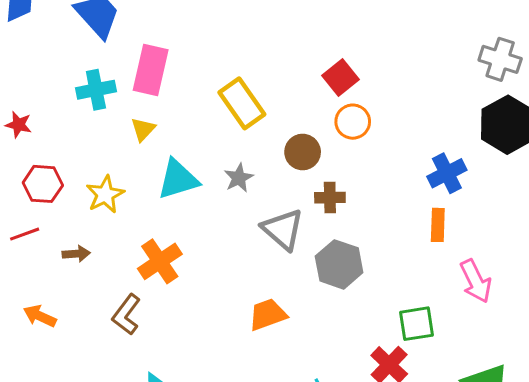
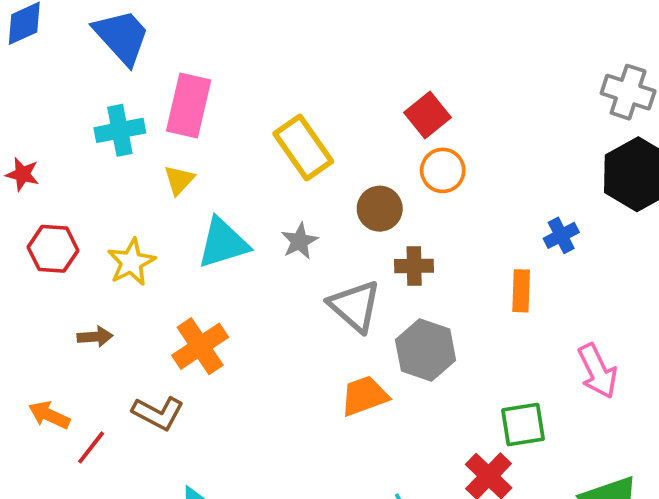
blue cross: (447, 173) -> (561, 235), size x0.7
orange rectangle: (438, 225) -> (521, 291), moved
red line: (25, 234) -> (91, 447), moved, turned -32
brown L-shape: (126, 315) -> (158, 413), turned -99
orange trapezoid: (268, 315) -> (364, 396), moved

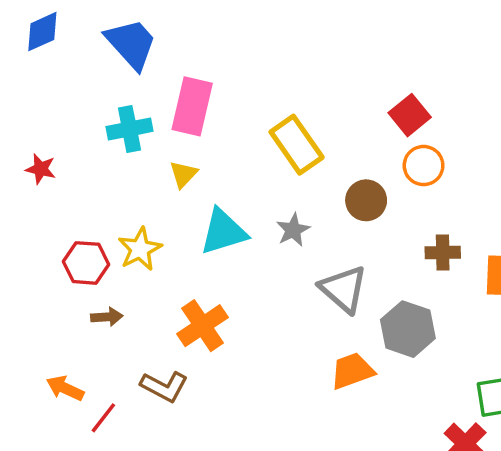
red hexagon: (53, 249) -> (86, 263), moved
brown cross: (414, 266) -> (443, 253), moved

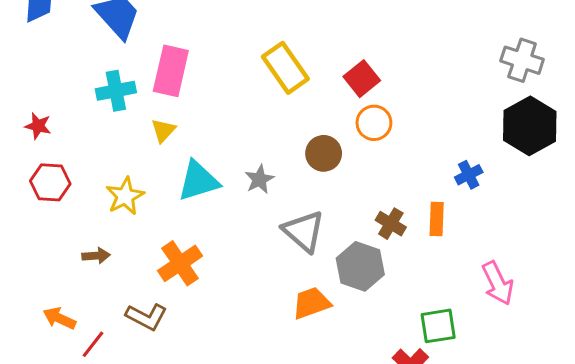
yellow rectangle: (297, 145) -> (285, 68), moved
brown cross: (443, 253) -> (391, 224), moved, turned 32
red hexagon: (86, 263) -> (50, 182), moved

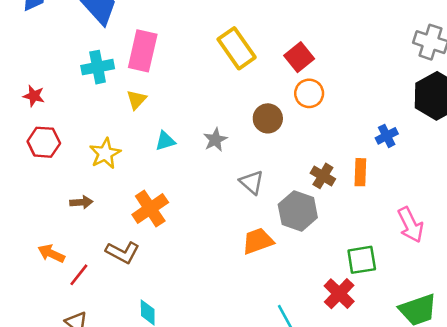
cyan triangle: (198, 181) -> (165, 141), size x0.6
gray triangle: (304, 231) -> (252, 182), size x0.7

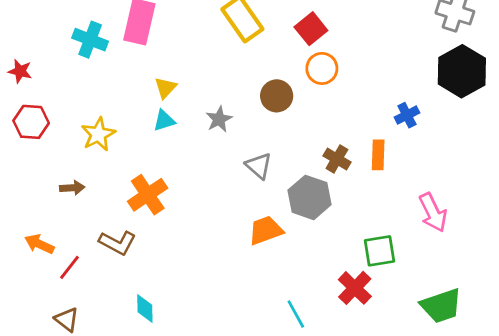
cyan cross: (98, 67) -> (90, 40), turned 32
yellow triangle: (136, 100) -> (165, 88), moved

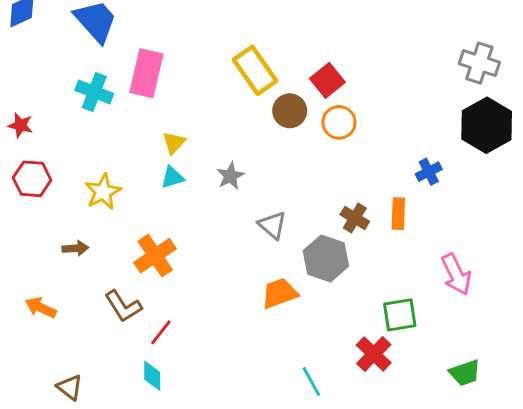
brown circle: (277, 96) -> (290, 111), moved
brown L-shape: (117, 243) -> (123, 306), turned 30
red line: (69, 267) -> (161, 332), moved
green trapezoid: (441, 306) -> (465, 373), size x0.7

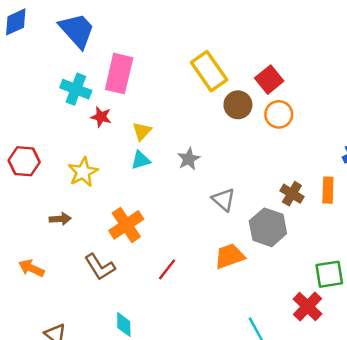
red star: (20, 125) -> (101, 117), moved
red line: (161, 332) -> (167, 269), moved

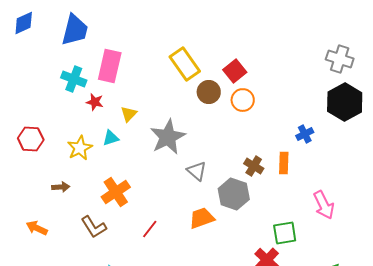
blue trapezoid: (77, 30) -> (75, 30), turned 56
gray star: (189, 159) -> (168, 137), size x1.8
cyan triangle: (141, 160) -> (111, 138), moved

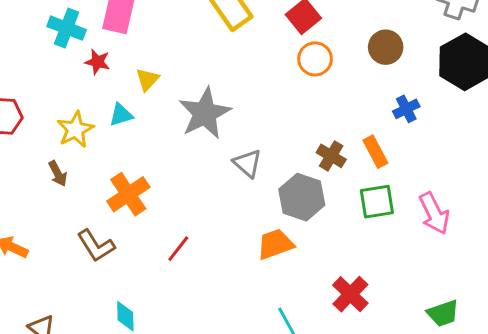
brown circle: (209, 92) -> (386, 47), moved
orange rectangle: (284, 163) -> (375, 152), turned -30
brown arrow: (61, 187) -> (58, 174), moved, turned 66
orange trapezoid: (202, 218) -> (275, 244), moved
green square: (285, 233) -> (377, 202), moved

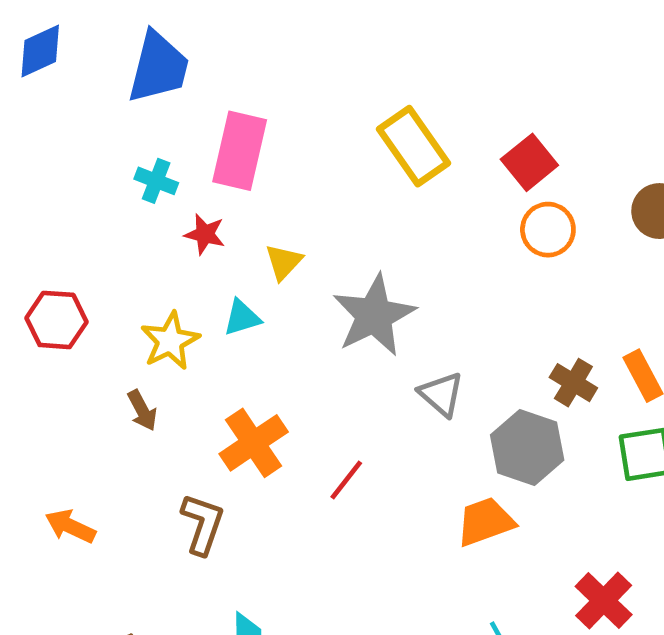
cyan cross: (67, 28) -> (156, 181), size x0.7
brown L-shape: (96, 246) -> (203, 524), turned -129
red line: (178, 249) -> (346, 480), moved

